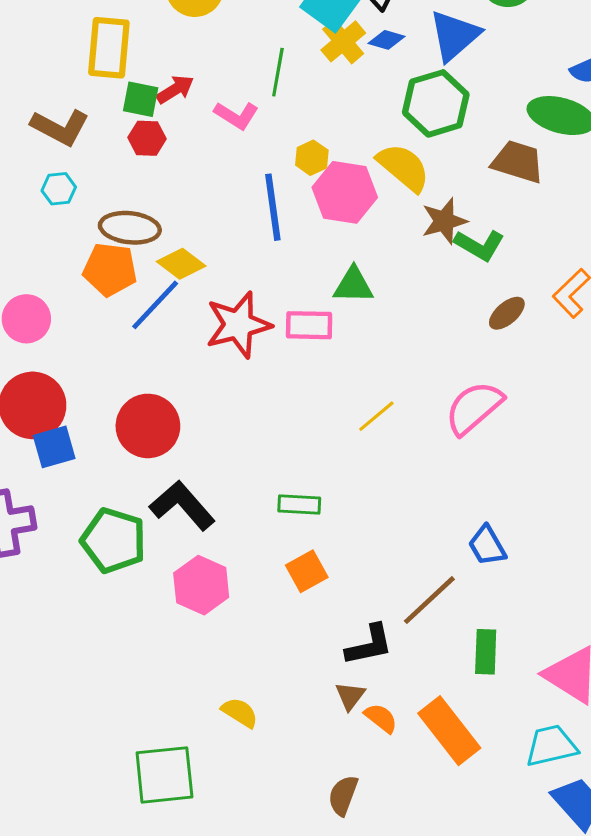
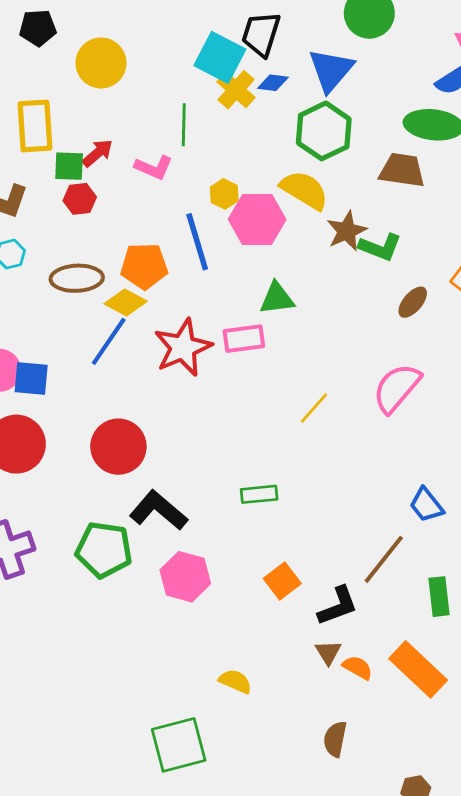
orange pentagon: (110, 269) -> (144, 266), moved
blue square: (54, 447) -> (31, 378), moved, turned 30
orange square: (307, 571) -> (282, 581), moved

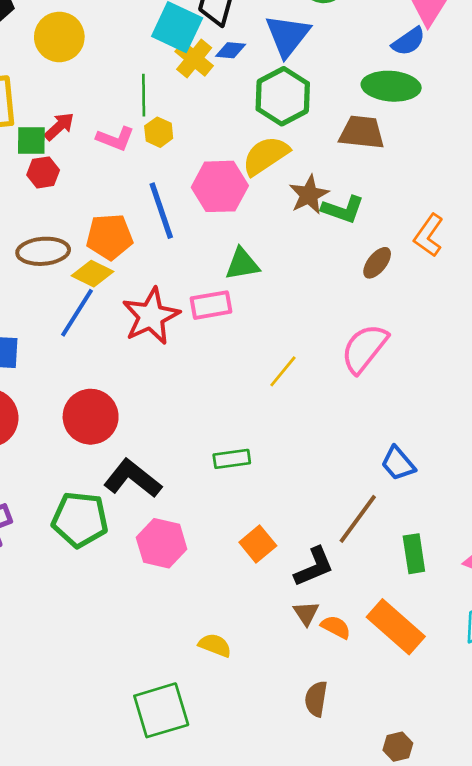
yellow semicircle: (304, 190) -> (266, 156), turned -63
yellow hexagon: (224, 194) -> (159, 132), moved

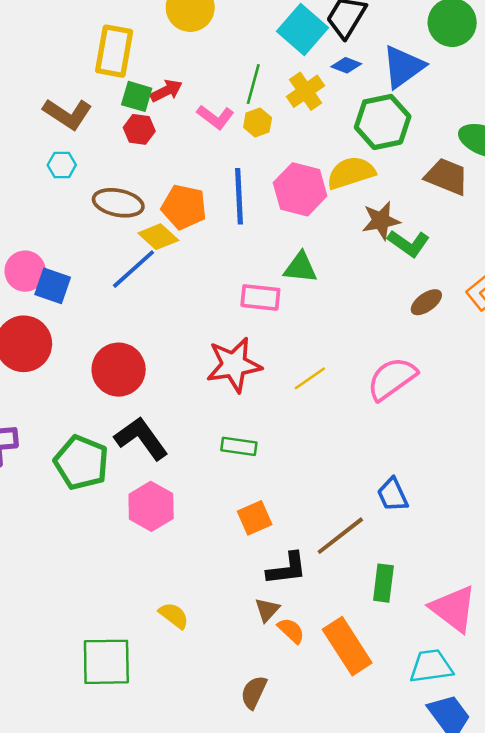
yellow cross: (194, 59) -> (306, 91), moved
red star: (151, 316) -> (234, 365), moved
orange square: (258, 544) -> (255, 518), moved

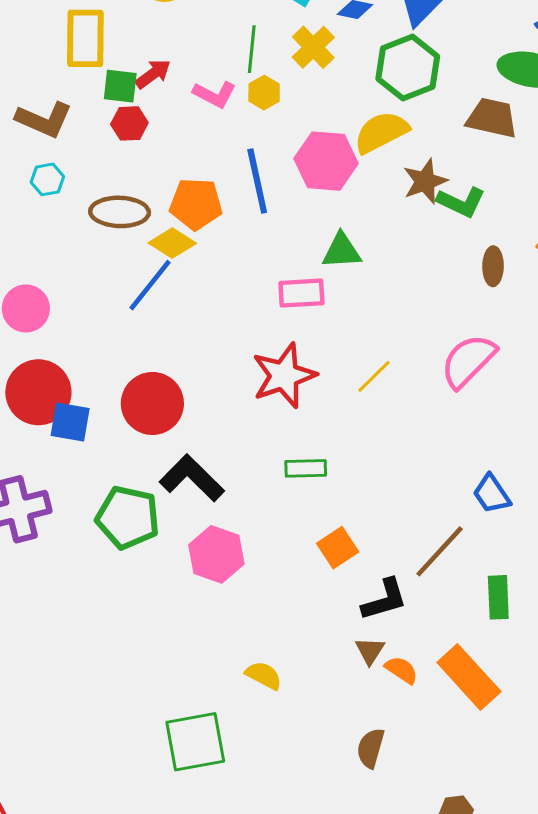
blue square: (53, 286) -> (70, 422), moved
brown ellipse: (426, 302) -> (493, 266), turned -44

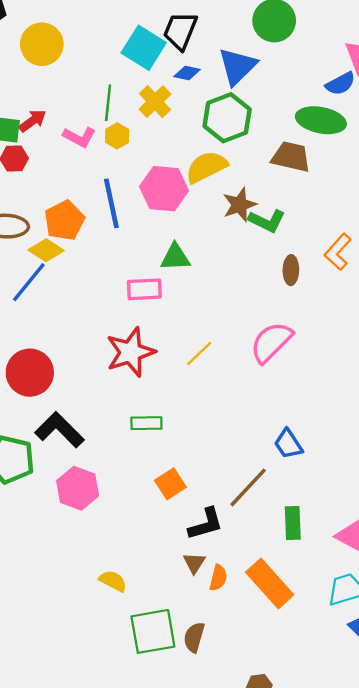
orange pentagon: (196, 204) -> (64, 220), turned -30
orange semicircle: (401, 670) -> (218, 578), turned 70
green square: (195, 742) -> (153, 631), moved

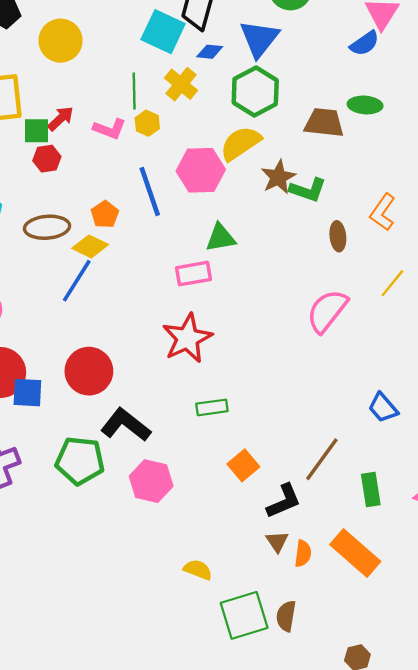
green ellipse: (321, 120) -> (365, 105), moved, size x0.7
orange pentagon: (64, 220) -> (105, 214), size x0.7
yellow line: (199, 353) -> (392, 283), moved
blue trapezoid: (288, 444) -> (383, 408), moved

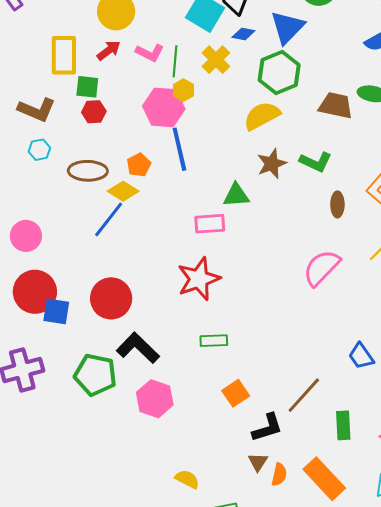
red arrow: (61, 119) -> (109, 50), moved
pink L-shape: (110, 129) -> (150, 53), moved
pink hexagon: (201, 170) -> (164, 107), moved
brown star: (278, 177) -> (272, 164), moved

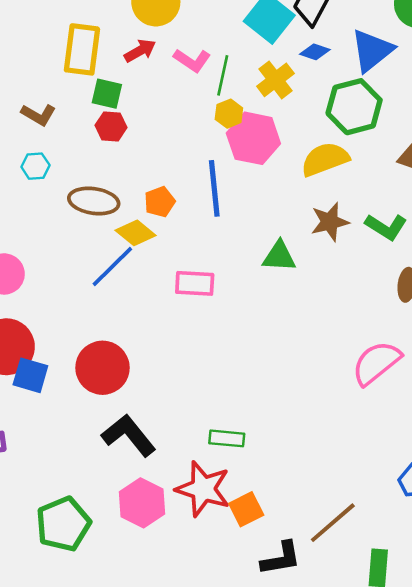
pink hexagon: (164, 107) -> (253, 138), moved
brown L-shape: (37, 110) -> (38, 115), size x0.7
pink rectangle: (210, 224) -> (195, 283), moved
red star: (199, 279) -> (203, 489), moved, turned 30
green pentagon: (95, 375) -> (63, 524), moved, turned 30

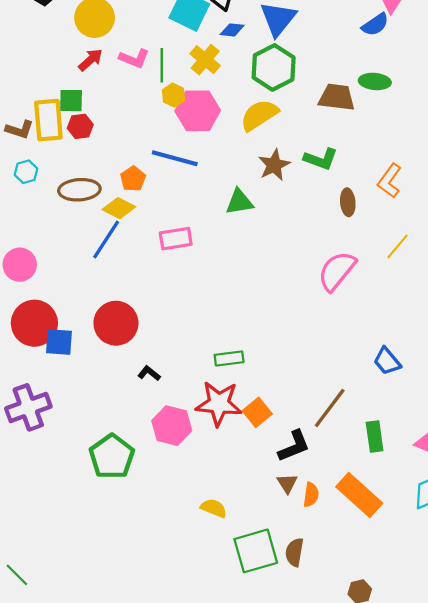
yellow rectangle: (82, 49) -> (48, 120), moved
blue line: (214, 188) -> (175, 158), turned -57
black L-shape: (129, 435) -> (149, 373), size x0.5

